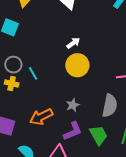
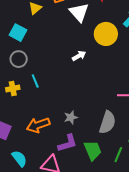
gray circle: (13, 65) -> (19, 59), moved
yellow circle: (77, 65) -> (106, 34), moved
yellow cross: (12, 83) -> (13, 88), turned -32

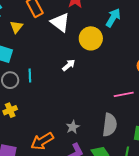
cyan line: (35, 81) -> (30, 75), moved, turned 32

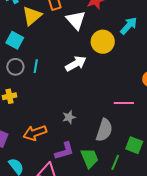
yellow triangle: (16, 27) -> (32, 16), size x1.5
white arrow: (69, 65) -> (76, 64), size x1.5
gray star: (73, 127) -> (69, 117), moved

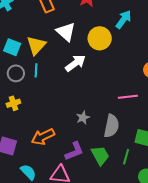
yellow triangle: (32, 16) -> (36, 45), moved
white triangle: (76, 20) -> (66, 32), moved
gray star: (69, 117) -> (83, 118), moved

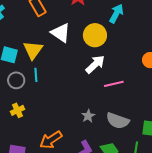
white arrow: (75, 63) -> (95, 64), moved
pink line: (128, 97) -> (114, 84), moved
gray semicircle: (111, 126) -> (118, 121), turned 105

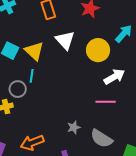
yellow triangle: (33, 50) -> (34, 51), turned -35
white arrow: (95, 64) -> (114, 77), moved
gray circle: (16, 80) -> (18, 89), moved

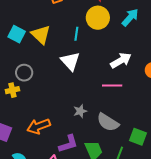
white triangle: (65, 40) -> (70, 61), moved
yellow circle: (98, 50) -> (98, 18), moved
cyan line: (32, 76) -> (76, 34), moved

